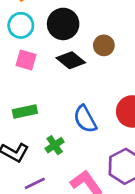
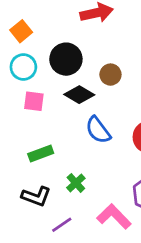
blue semicircle: (85, 119) -> (98, 130), moved

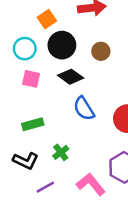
orange square: (21, 31) -> (47, 19), moved
brown circle: (110, 75) -> (101, 51), moved

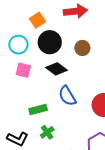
green rectangle: (33, 124) -> (38, 109), moved

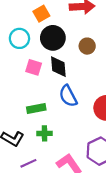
black diamond: (57, 69) -> (58, 67), turned 45
pink square: (23, 70) -> (34, 67), moved
green cross: (47, 132) -> (44, 133), turned 32

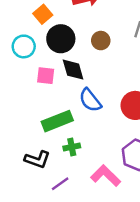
green rectangle: (36, 109) -> (57, 121), size x1.4

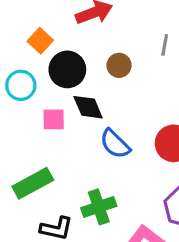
green rectangle: (57, 121) -> (33, 183), moved
green cross: (72, 147) -> (99, 207), size x1.5

